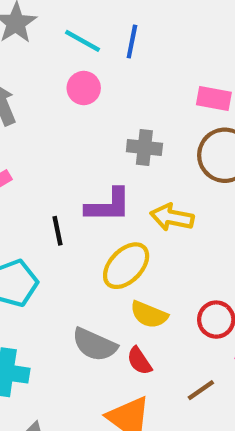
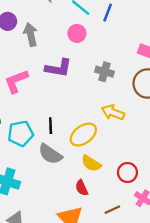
purple L-shape: (108, 205) -> (58, 68), moved
black line: (57, 231) -> (51, 126), moved
gray semicircle: (95, 345) -> (50, 154), moved

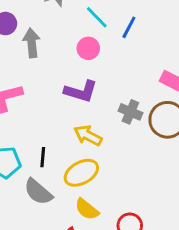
purple L-shape: (58, 68) -> (81, 91), moved
gray cross: (104, 72) -> (130, 112), moved
yellow arrow: (113, 112) -> (88, 135), moved

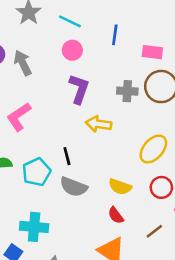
blue line: (129, 27) -> (115, 35), moved
purple L-shape: (81, 91) -> (79, 89), turned -68
yellow ellipse: (81, 173) -> (153, 149), moved

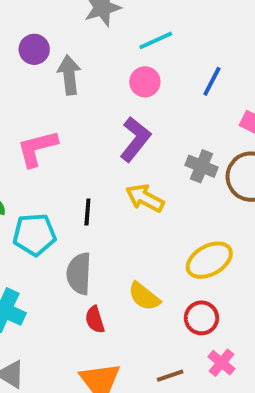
cyan line: (70, 21) -> (156, 40), turned -70
black line: (67, 156) -> (87, 212), moved
gray semicircle: (74, 187) -> (79, 274), turned 52
red semicircle: (116, 215) -> (95, 320), moved

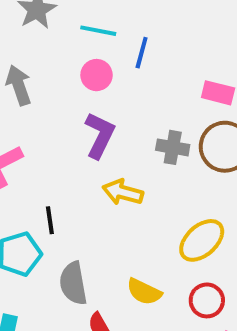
cyan line: (156, 40) -> (98, 31), turned 48
blue line: (212, 81) -> (142, 53), moved
black line: (87, 212) -> (50, 220), moved

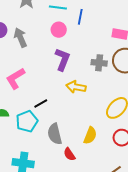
black line: (50, 220) -> (41, 103), turned 72
yellow semicircle: (144, 292) -> (90, 136), turned -90

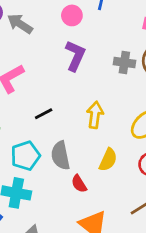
gray arrow: (20, 37) -> (20, 24), turned -36
yellow arrow: (76, 87) -> (95, 115), moved, turned 84
cyan pentagon: (27, 121) -> (25, 156), moved

